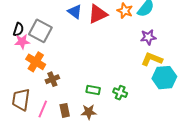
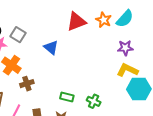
blue triangle: (75, 12) -> (51, 47), moved
gray square: (40, 31) -> (18, 35), size x0.7

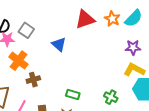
green cross: (94, 101) -> (111, 97), moved

